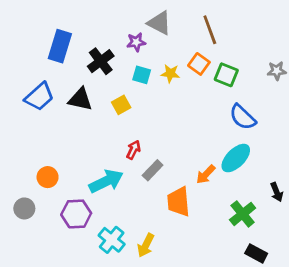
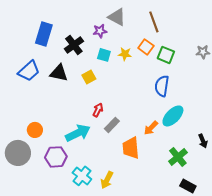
blue semicircle: (243, 117) -> (162, 86), moved, turned 55
gray circle: (24, 208) -> (18, 153), size x1.6

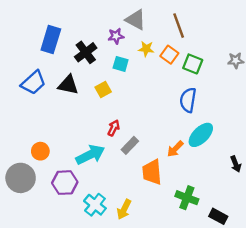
yellow star: (125, 54) -> (146, 49), moved
green cross: (178, 157) -> (187, 198), moved, turned -30

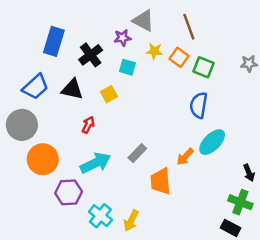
red arrow: (114, 128) -> (88, 125), moved
orange circle: (40, 151) -> (43, 159), size x1.6
gray circle: (21, 178) -> (22, 125), moved
green cross: (187, 198) -> (240, 202), moved

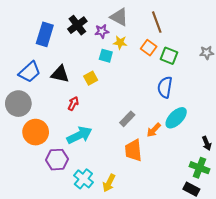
yellow star: (154, 51) -> (120, 42), moved
black cross: (91, 55) -> (77, 25), moved
gray rectangle: (137, 153) -> (127, 119), moved

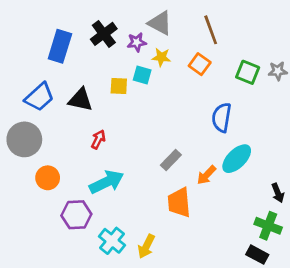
green square: (169, 56) -> (248, 72), moved
yellow square: (91, 78) -> (119, 86), moved, turned 32
orange circle: (36, 132) -> (48, 178), size x0.7

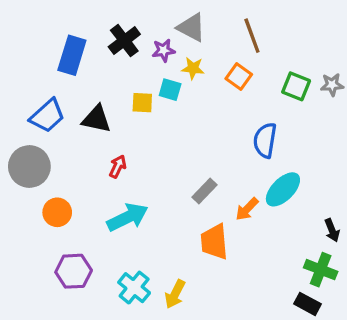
purple hexagon: (76, 215) -> (74, 271), moved

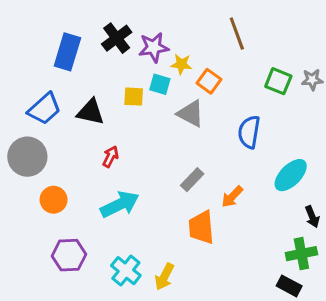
gray triangle: (191, 27) -> (191, 114), moved
purple star: (164, 50) -> (154, 47), size x1.4
orange square: (239, 77) -> (209, 81), moved
cyan ellipse: (283, 189) -> (291, 175), moved
green cross: (321, 270) -> (301, 254), turned -32

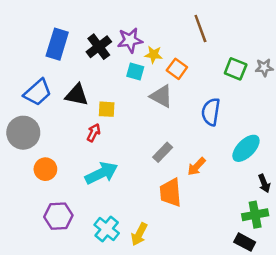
black cross: (117, 38) -> (99, 47), moved
yellow square: (134, 97) -> (107, 109), moved

